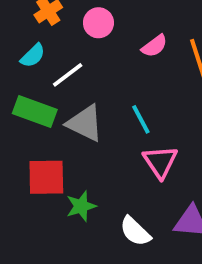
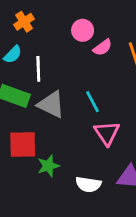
pink circle: (98, 23) -> (83, 30), moved
white line: (68, 75) -> (38, 69), turned -55
white semicircle: (135, 231) -> (88, 184), turned -35

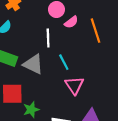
white line: (38, 69) -> (48, 38), moved

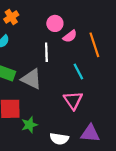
cyan line: (64, 62) -> (78, 71), moved

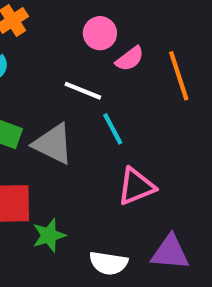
white line: (46, 52) -> (83, 91), turned -66
cyan line: (78, 71) -> (113, 129), moved
pink triangle: (73, 100) -> (136, 186), turned 42

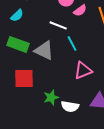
green star: (49, 235) -> (51, 97), moved

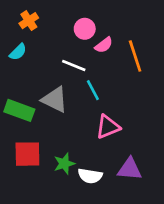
green rectangle: (18, 44) -> (19, 110), moved
red square: (24, 78) -> (27, 154), moved

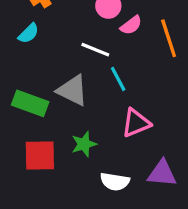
green star: (64, 164) -> (84, 144), moved

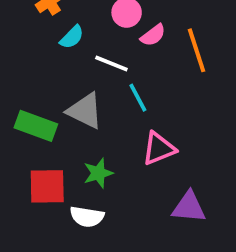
cyan semicircle: (29, 33) -> (72, 37), moved
white semicircle: (115, 182) -> (87, 217), moved

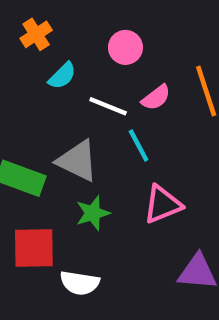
pink semicircle: (153, 35) -> (156, 98), moved
green star: (98, 173) -> (93, 213), moved

